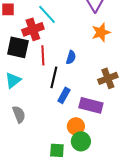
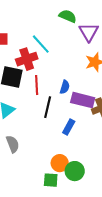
blue rectangle: (64, 95) -> (69, 127), moved
purple rectangle: (91, 105) -> (83, 100), moved
orange circle: (76, 126) -> (60, 163), moved

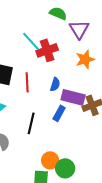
red cross: (27, 59) -> (47, 50), moved
black line: (48, 107) -> (31, 123), moved
blue rectangle: (69, 127) -> (59, 113), moved

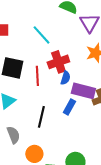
red cross: (47, 50) -> (58, 62), moved
orange circle: (50, 160) -> (34, 154), moved

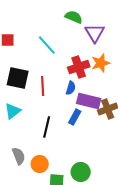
red cross: (58, 62) -> (79, 67), moved
gray semicircle: (13, 135) -> (19, 156), moved

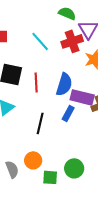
red cross: (79, 67) -> (72, 41), moved
blue semicircle: (71, 88) -> (64, 84), size x1.6
gray semicircle: (19, 156) -> (12, 169), moved

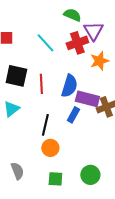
orange circle: (33, 160) -> (50, 148), moved
green circle: (74, 168) -> (90, 175), moved

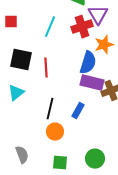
cyan line: (45, 43) -> (50, 27), turned 65
blue semicircle: (69, 86) -> (88, 63), moved
blue rectangle: (73, 115) -> (78, 111), moved

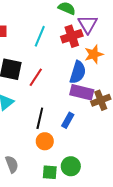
red line: (46, 68) -> (36, 77), turned 36
green circle: (95, 159) -> (71, 166), moved

